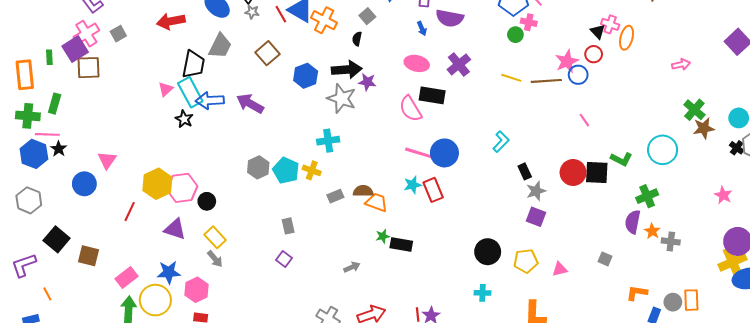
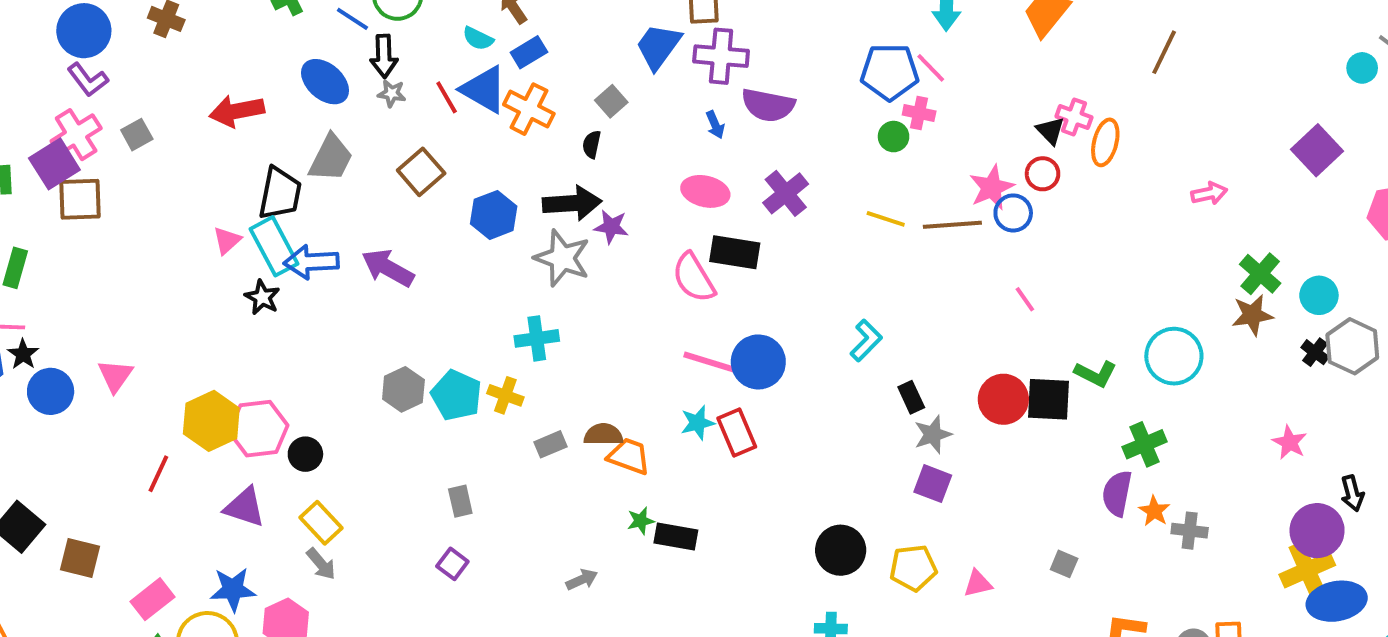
green cross: (694, 110) -> (1260, 274), moved
blue circle: (84, 184) -> (51, 391), moved

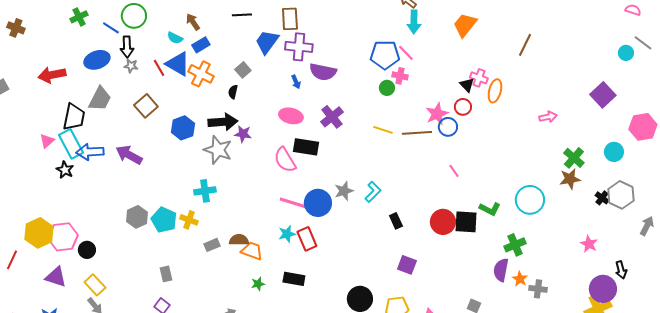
blue ellipse: (325, 82) -> (97, 60), turned -60
cyan circle: (1319, 295) -> (614, 152), moved
gray star: (933, 435) -> (344, 191), moved
black rectangle: (676, 536) -> (294, 279), moved

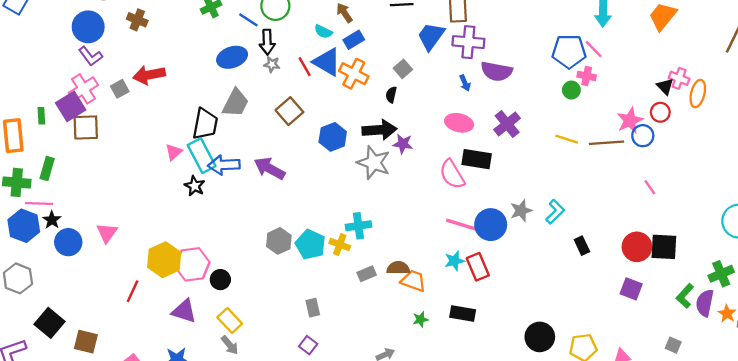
red arrow: (52, 75) -> (149, 75), moved
cyan cross: (205, 191) -> (358, 226), moved
green L-shape: (490, 209) -> (685, 296), moved, turned 105
purple square: (407, 265) -> (631, 289), moved

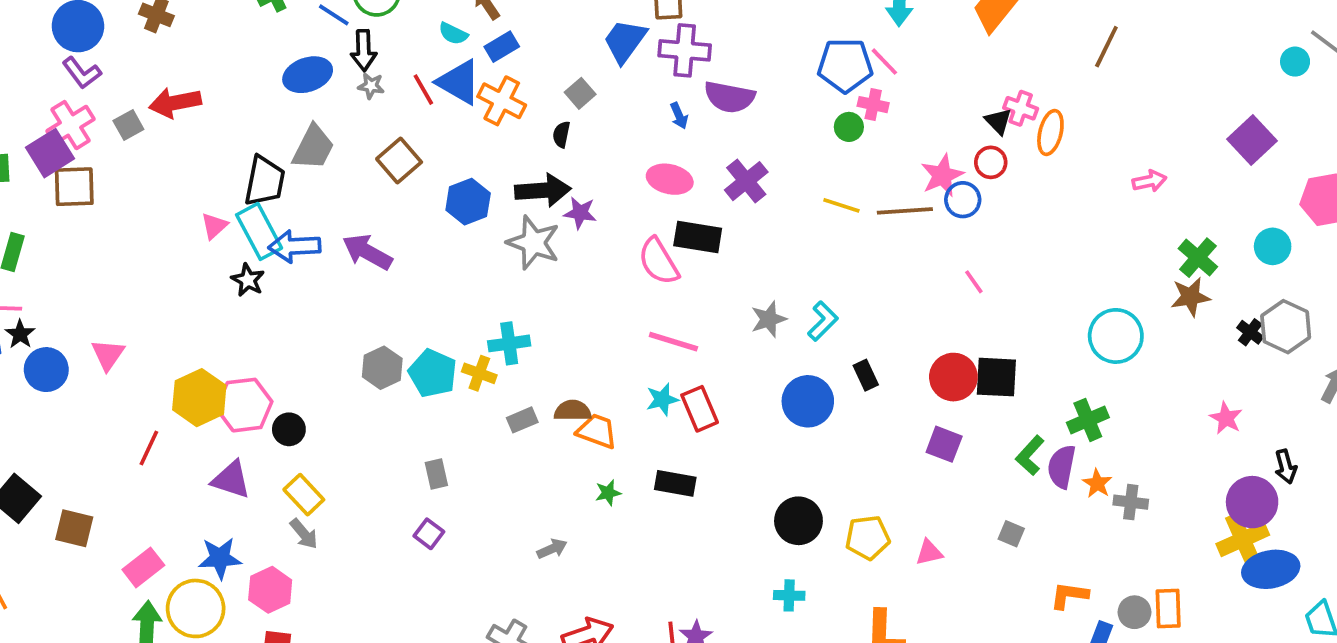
blue circle: (491, 225) -> (808, 401), moved

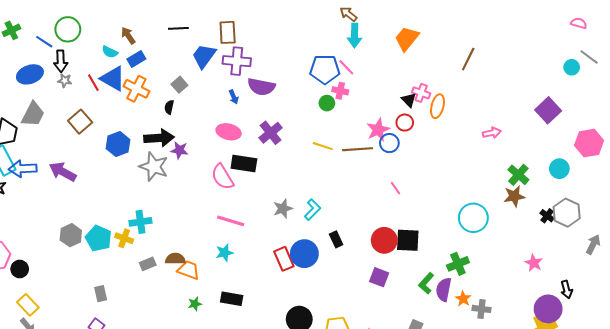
red rectangle: (700, 409) -> (284, 259), moved

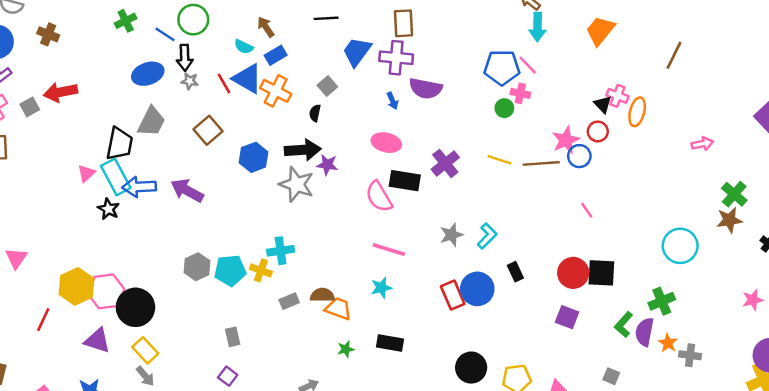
brown rectangle: (228, 32) -> (404, 23), moved
purple cross: (271, 133) -> (445, 163), moved
cyan pentagon: (99, 238) -> (230, 270), turned -30
pink star: (534, 263) -> (753, 300), turned 30
black circle: (20, 269) -> (135, 307), size x1.8

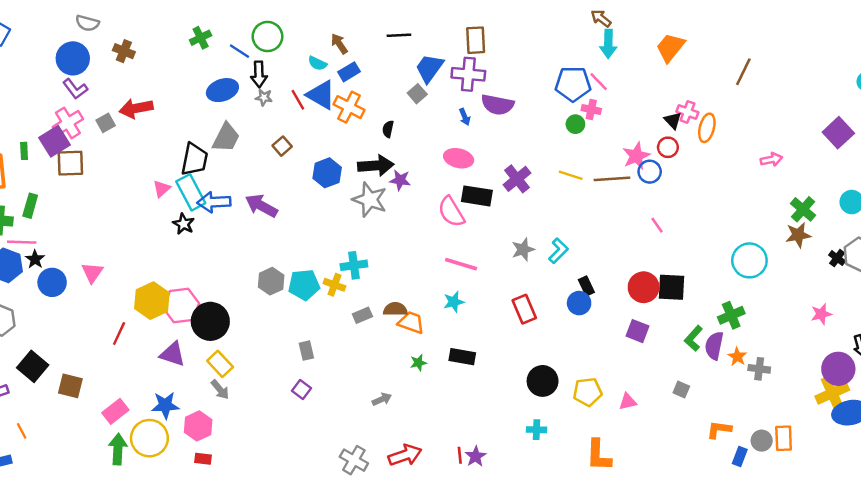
gray square: (327, 86) -> (417, 94), moved
brown square: (208, 130) -> (282, 146), size x0.7
blue circle: (477, 289) -> (579, 303), moved, size x0.7

